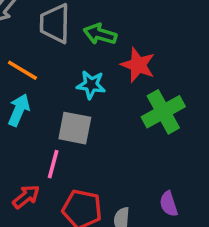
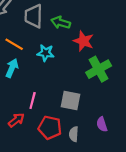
cyan star: (91, 85) -> (46, 53), moved
gray square: (75, 128) -> (70, 101), moved

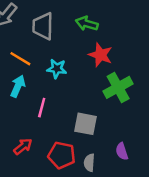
green arrow: (61, 23) -> (87, 24), moved
pink line: (33, 101) -> (42, 108), moved

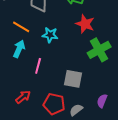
purple semicircle: (122, 151) -> (102, 101), turned 40
gray semicircle: (89, 163) -> (76, 110), turned 48

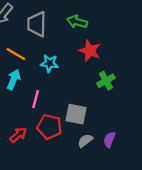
green cross: (99, 50) -> (106, 81), size x0.7
red pentagon: (54, 104) -> (49, 127), moved
gray semicircle: (76, 110) -> (85, 141), moved

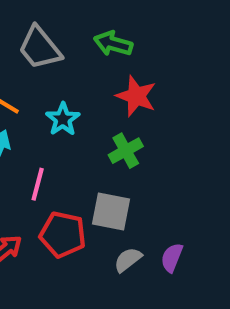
gray trapezoid: (37, 24) -> (40, 48), turned -40
cyan star: (49, 63) -> (63, 119), turned 30
green cross: (106, 81) -> (126, 151), moved

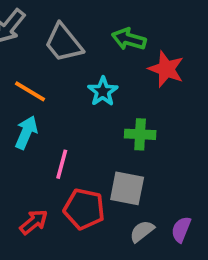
red star: (136, 96) -> (166, 69), moved
cyan star: (63, 119) -> (103, 91), moved
green cross: (126, 151) -> (140, 134), turned 32

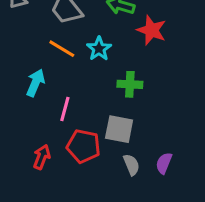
orange line: (30, 91) -> (62, 49), moved
red arrow: (34, 222) -> (42, 157), turned -30
gray semicircle: (142, 231) -> (131, 165), turned 105

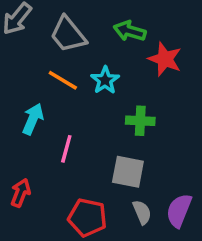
red pentagon: (83, 146) -> (87, 218), moved
red arrow: (42, 157) -> (21, 193), moved
purple semicircle: (164, 163) -> (179, 210), size x1.4

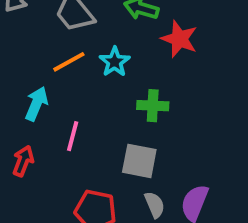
orange line: (63, 80) -> (69, 62), turned -60
red arrow: (21, 193) -> (23, 161), moved

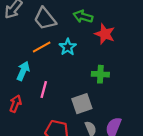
green cross: (153, 106) -> (100, 74), moved
gray square: (139, 161) -> (82, 104), turned -30

